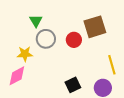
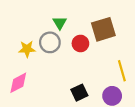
green triangle: (36, 21) -> (60, 23), moved
yellow star: (25, 54) -> (27, 49), moved

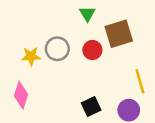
green triangle: (60, 23) -> (87, 14), moved
pink diamond: (18, 83) -> (21, 95), turned -45

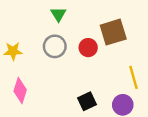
green triangle: (87, 14) -> (58, 14), moved
yellow star: (31, 56) -> (13, 51), moved

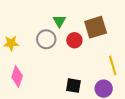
green triangle: (58, 14) -> (59, 21), moved
black square: (87, 101) -> (73, 86), turned 35

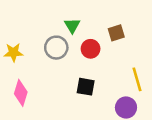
brown square: (96, 27) -> (116, 33), size x0.6
black square: (73, 86) -> (86, 87), moved

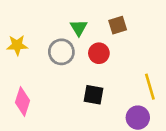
brown square: (116, 33) -> (118, 25), moved
yellow star: (13, 52) -> (17, 45), moved

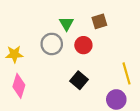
yellow star: (17, 45) -> (14, 54), moved
black square: (94, 95) -> (79, 80), turned 30

